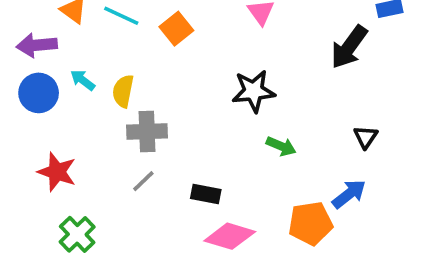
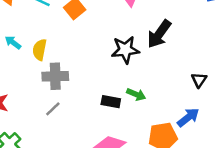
black arrow: (349, 47) -> (159, 34), moved
green arrow: (281, 146) -> (136, 94), moved
black rectangle: (206, 194) -> (111, 102), moved

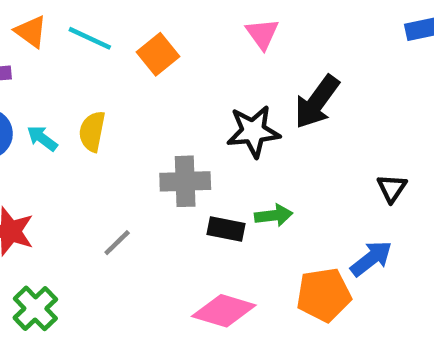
cyan arrow: (13, 42) -> (42, 138), moved
gray cross: (55, 76) -> (185, 181), moved
green arrow: (136, 94) -> (274, 215), turned -30

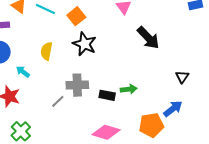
black arrow: (317, 102) -> (148, 38), turned -80
black star: (253, 131) -> (85, 44), moved, turned 30
cyan arrow: (42, 138) -> (23, 72), moved
gray cross: (185, 181) -> (77, 85), moved

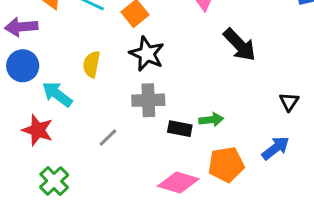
cyan arrow: (23, 72) -> (57, 94), size x1.5
gray cross: (77, 85) -> (148, 100), moved
orange pentagon: (151, 125) -> (226, 165), moved

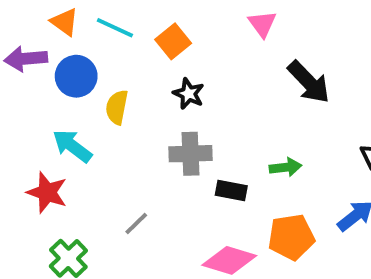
black star: (147, 54) -> (189, 94), size x0.7
blue circle: (23, 66) -> (76, 76), moved
green arrow: (211, 120) -> (285, 167), moved
gray line: (108, 138) -> (136, 223), moved

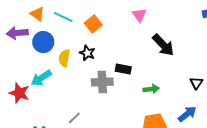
black star: (189, 94) -> (87, 53), moved
cyan arrow: (72, 146) -> (41, 78), turned -70
black rectangle: (231, 191) -> (123, 69), moved
red star: (47, 192) -> (19, 93), moved

